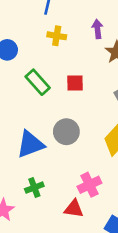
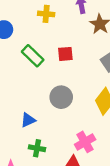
blue triangle: (30, 144) -> (28, 120), moved, size x0.6
green cross: (34, 188) -> (37, 148), turned 35

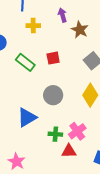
blue triangle: (28, 120) -> (27, 117), size x1.5
green cross: (37, 148) -> (55, 134), moved

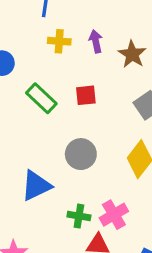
purple arrow: (62, 15) -> (96, 41), moved

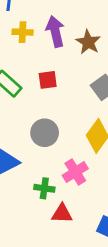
purple arrow: (96, 41) -> (55, 31), size x1.5
pink cross: (114, 215) -> (75, 172), moved

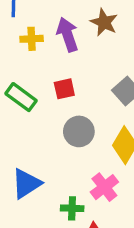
brown star: (88, 42) -> (104, 22), moved
gray circle: (45, 133) -> (79, 131), moved

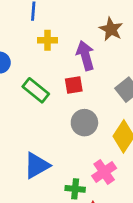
purple arrow: (67, 35) -> (85, 56), moved

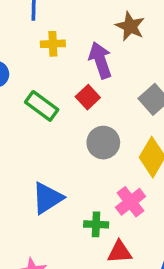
red square: (74, 85) -> (88, 97), turned -30

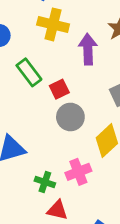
yellow cross: (53, 44) -> (53, 24), size x1.5
red square: (88, 97) -> (59, 89), moved

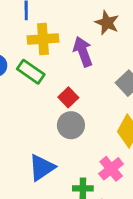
green rectangle: (29, 72) -> (31, 72), moved
gray circle: (70, 117) -> (71, 125), moved

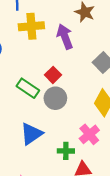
green rectangle: (31, 72) -> (28, 88), moved

